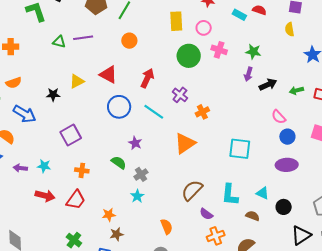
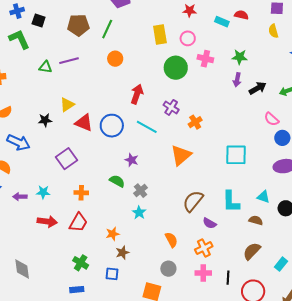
red triangle: (108, 75) -> (84, 123), moved
orange cross: (216, 236) -> (204, 248), moved

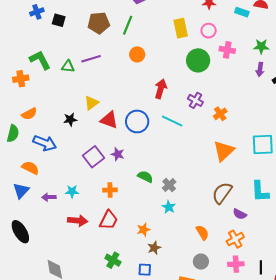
green L-shape: (19, 39) -> (40, 60), moved
orange triangle: (181, 155) -> (224, 151), moved
purple star: (132, 160) -> (118, 154), moved

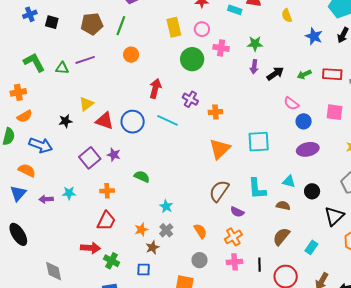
orange cross: (21, 79) -> (18, 92), moved
orange cross: (220, 114) -> (215, 112), turned 32
gray cross: (169, 185) -> (166, 230), moved
red arrow: (78, 221) -> (90, 248), moved

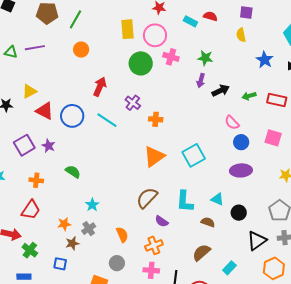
pink circle: (202, 29) -> (155, 35), size x1.5
cyan square: (259, 142) -> (194, 155), turned -35

